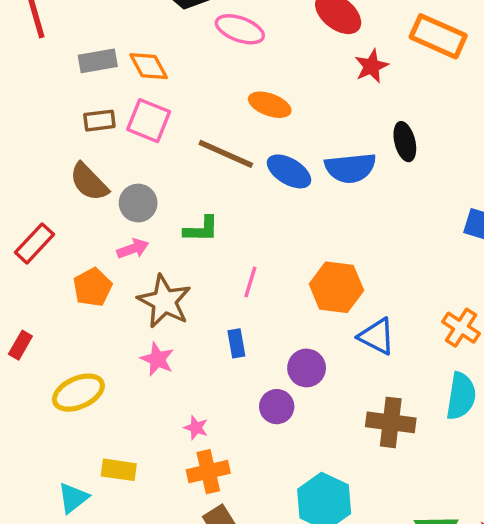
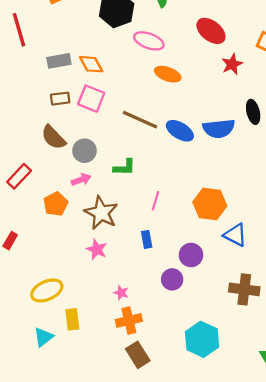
orange ellipse: (270, 105) -> (168, 74), moved
yellow ellipse: (78, 393) -> (47, 290), moved
yellow rectangle: (119, 470) -> (72, 319), turned 75

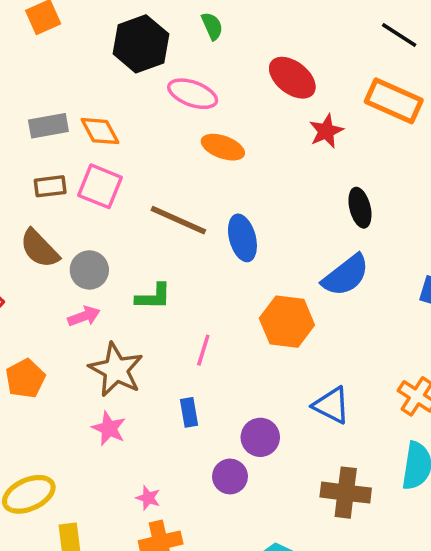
blue semicircle: (219, 129) -> (346, 275), moved, turned -32
blue ellipse: (180, 131) -> (242, 238), turned 44
orange pentagon: (56, 204) -> (25, 379), moved
orange hexagon: (210, 204) -> (287, 322), moved

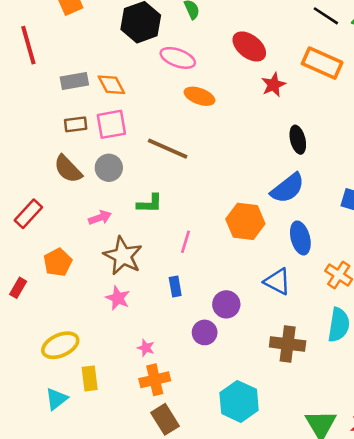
pink square: (100, 186) -> (111, 124), turned -32
blue ellipse: (242, 238) -> (300, 238), moved
gray circle: (89, 270) -> (109, 168), moved

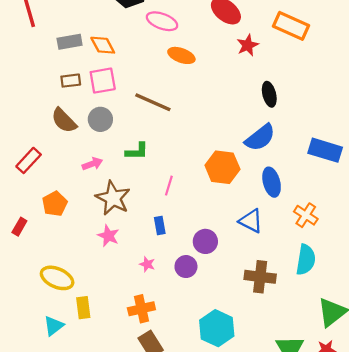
yellow ellipse: (60, 345) -> (57, 278), turned 48
pink star: (146, 348) -> (147, 264), moved

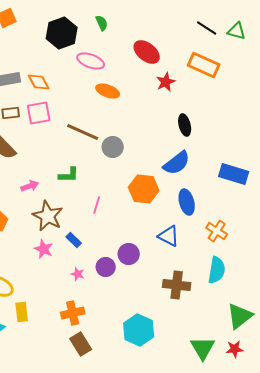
gray circle: (100, 119) -> (113, 147), moved
blue rectangle: (160, 225) -> (74, 240), moved, turned -35
purple circle: (186, 267) -> (106, 267), moved

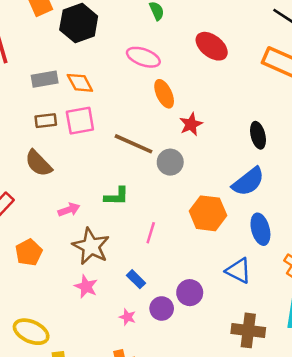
black hexagon: (62, 33) -> (79, 23), moved
red star: (166, 82) -> (191, 124), moved
orange ellipse: (108, 91) -> (164, 94), turned 45
blue rectangle: (74, 240) -> (136, 279), moved

